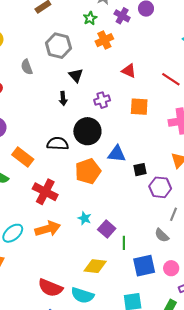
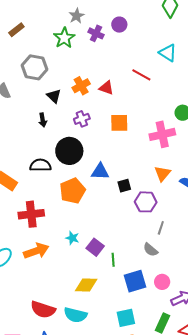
green star: (90, 18) -> (64, 38), size x1.5
orange cross: (104, 40) -> (81, 86), moved
red line: (171, 79) -> (141, 75), moved
red cross: (45, 192) -> (31, 214), turned -30

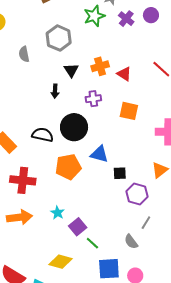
green line: (113, 260) -> (92, 243), turned -56

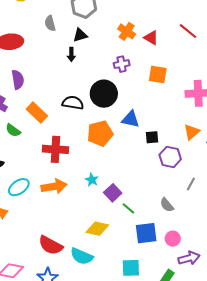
orange cross: (100, 66) -> (127, 31), turned -36
black triangle: (71, 70) -> (80, 35), moved, turned 49
black arrow: (55, 91) -> (71, 54), moved
gray line: (146, 223) -> (191, 184), moved

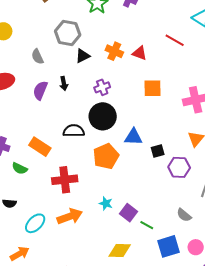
black triangle: (80, 35) -> (83, 56), moved
purple cross: (122, 64) -> (102, 87), moved
purple semicircle: (18, 80) -> (40, 90), moved, turned -138

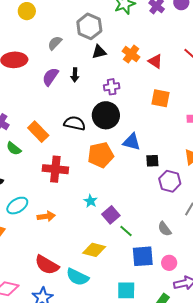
gray semicircle: (37, 57) -> (55, 43), turned 56
orange arrow: (70, 216) -> (46, 216), moved, size x0.7

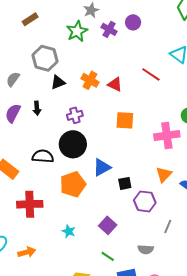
blue triangle: (132, 142) -> (102, 167), turned -36
purple square: (111, 215) -> (108, 225), moved
gray semicircle: (165, 229) -> (146, 249), turned -42

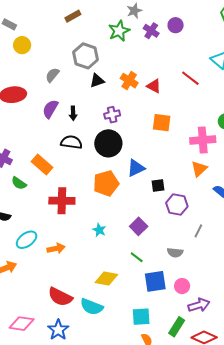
black arrow: (37, 108) -> (73, 113), moved
black semicircle: (43, 156) -> (71, 142), moved
orange triangle: (164, 174) -> (199, 169), moved

